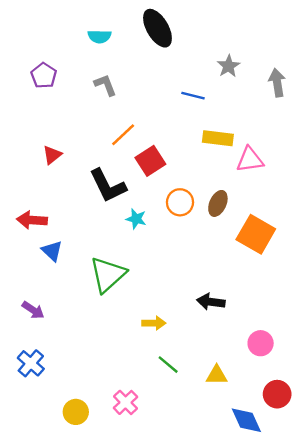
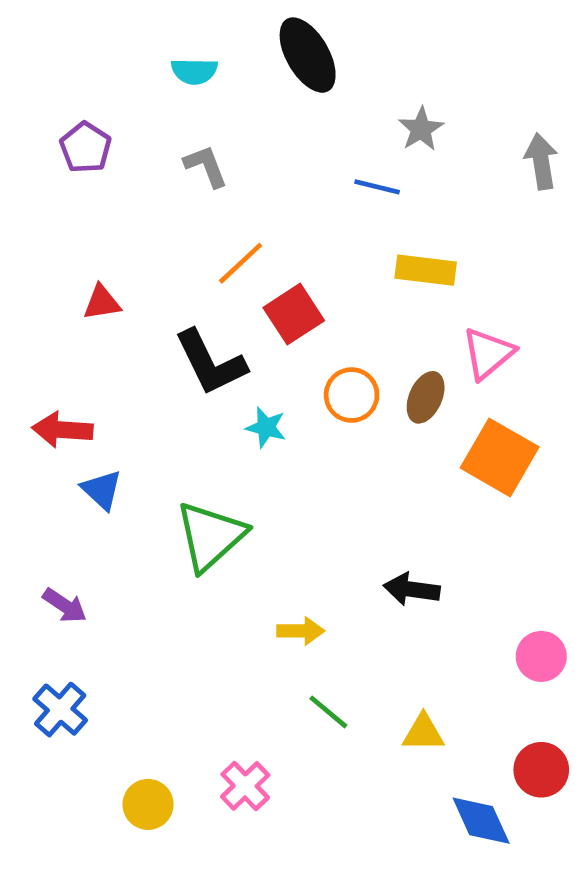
gray star: (229, 66) -> (421, 129), moved
red triangle: (52, 155) -> (102, 303), turned 30
pink triangle: (250, 160) -> (488, 353), moved, turned -32
pink circle: (261, 343) -> (541, 656), moved

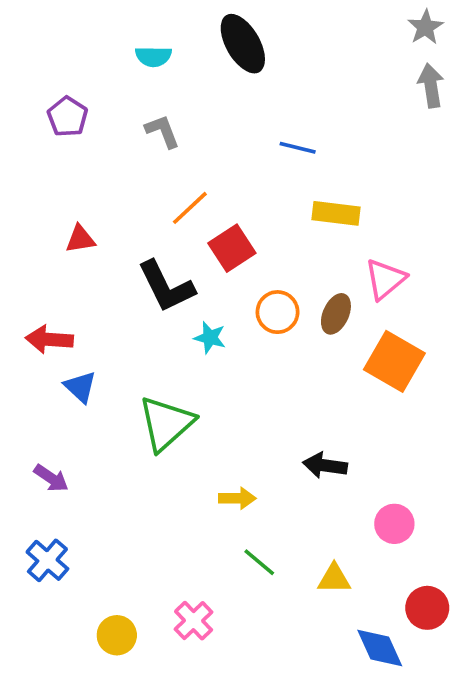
gray star: (421, 129) -> (425, 27), moved
gray arrow: (541, 161) -> (431, 86), moved
pink circle: (541, 656) -> (394, 524), moved

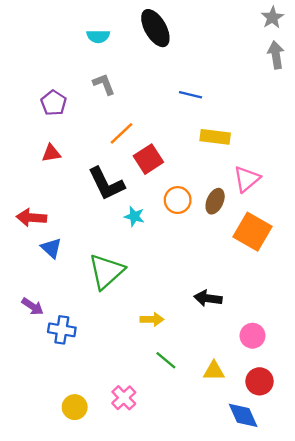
purple pentagon: (68, 117) -> (54, 103), moved
blue cross: (47, 560) -> (62, 330), moved, turned -32
red circle: (427, 608) -> (260, 381), moved

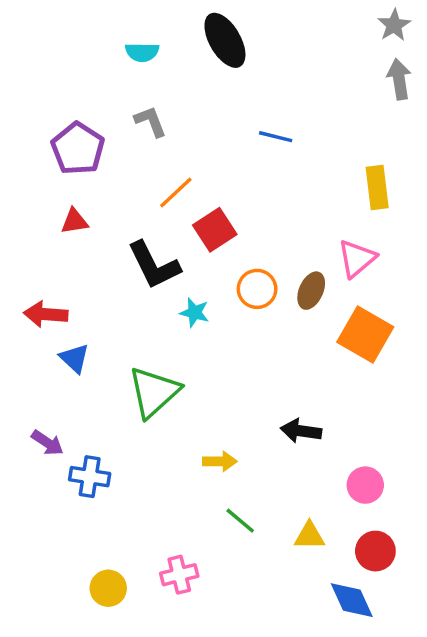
purple pentagon: (54, 103) -> (78, 149), size x1.4
yellow rectangle: (215, 137) -> (377, 187), moved, turned 76
pink cross: (124, 398) -> (179, 575), turned 30

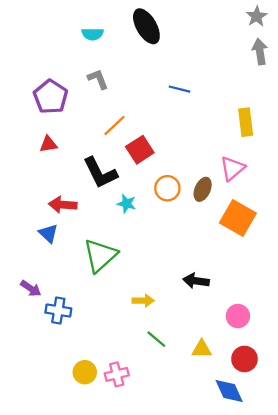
red arrow: (46, 314) -> (63, 205), moved
yellow circle: (108, 588) -> (85, 372), moved

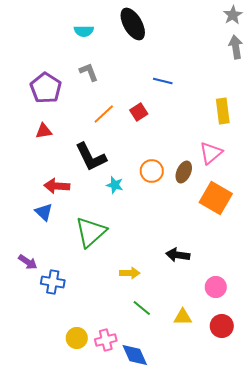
red square: (140, 150) -> (139, 112), moved, size x0.7
blue diamond: (229, 391) -> (135, 355), moved

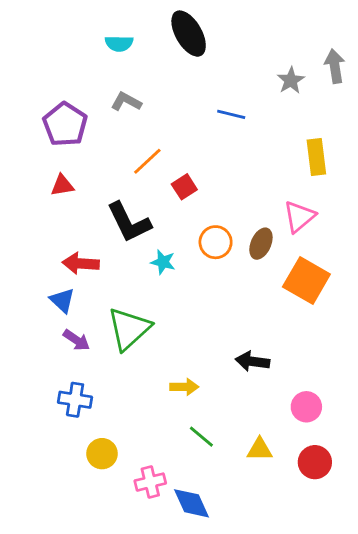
gray star: (233, 15) -> (291, 80), moved
gray L-shape: (89, 72) -> (126, 102), turned -40
red square: (139, 112) -> (184, 187), moved
purple arrow: (28, 262) -> (76, 340), moved
yellow circle: (77, 338) -> (102, 454), moved

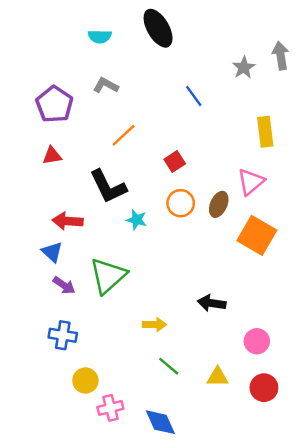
blue line: (231, 114) -> (194, 96), turned 40
red square: (184, 187) -> (175, 162), moved
pink cross: (150, 482) -> (110, 408), moved

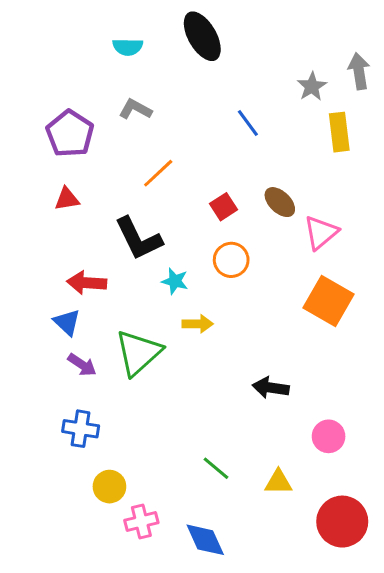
yellow rectangle: (265, 132) -> (339, 132), moved
brown ellipse: (219, 204) -> (280, 202), moved, turned -70
yellow arrow: (154, 325) -> (198, 324), moved
red circle: (264, 388) -> (342, 522), moved, size x1.4

